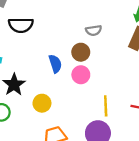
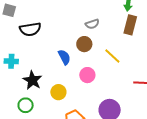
pink circle: (81, 75) -> (87, 75), moved
yellow line: (106, 106) -> (112, 56), moved, turned -36

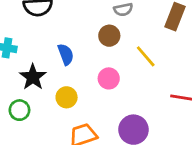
blue semicircle: (64, 57) -> (66, 54), moved

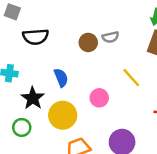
brown circle: (109, 36) -> (88, 42), moved
yellow circle: (67, 97) -> (63, 115), size x1.5

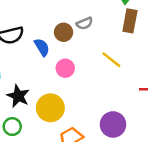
blue semicircle: (61, 78) -> (42, 47), moved
pink circle: (99, 98) -> (65, 68), moved

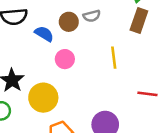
blue semicircle: (42, 47) -> (44, 34), turned -36
yellow line: (111, 60) -> (114, 58), turned 36

